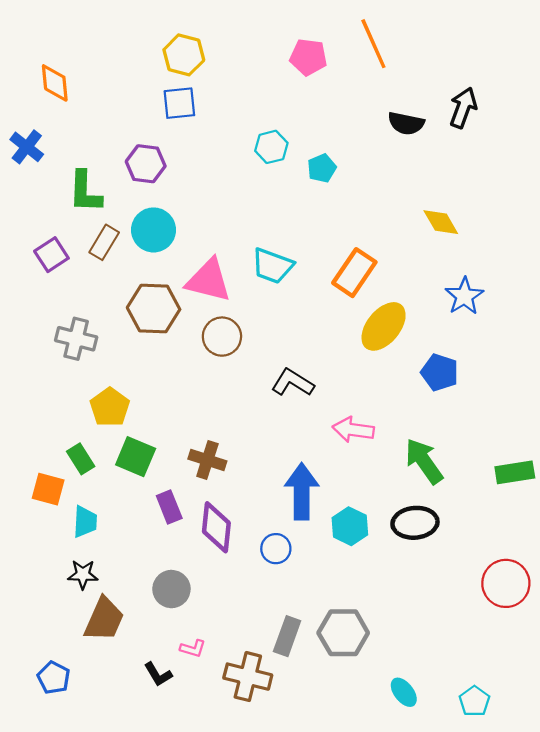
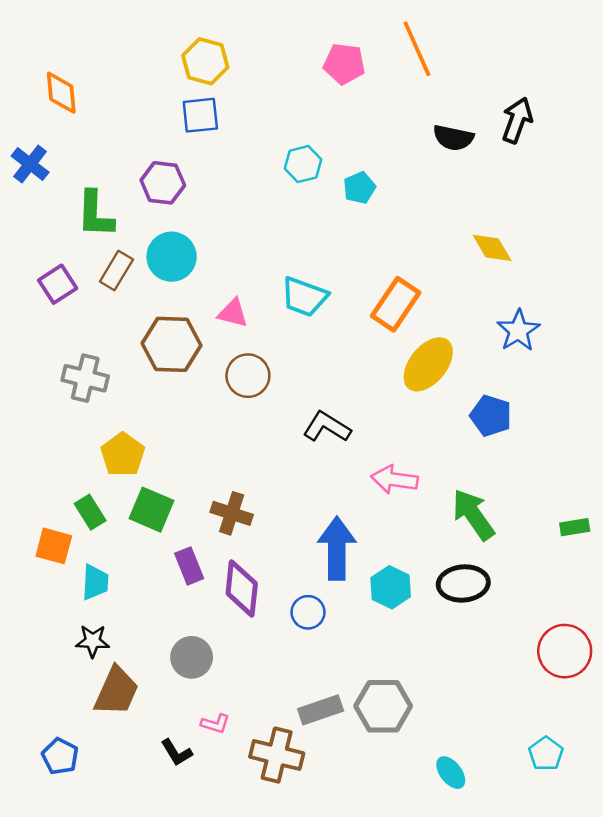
pink triangle: (209, 280) -> (233, 313), size x0.6
green rectangle: (515, 472) -> (575, 527), size x0.7
gray rectangle: (287, 636) -> (321, 710), turned 51
cyan pentagon: (474, 701) -> (546, 754), moved

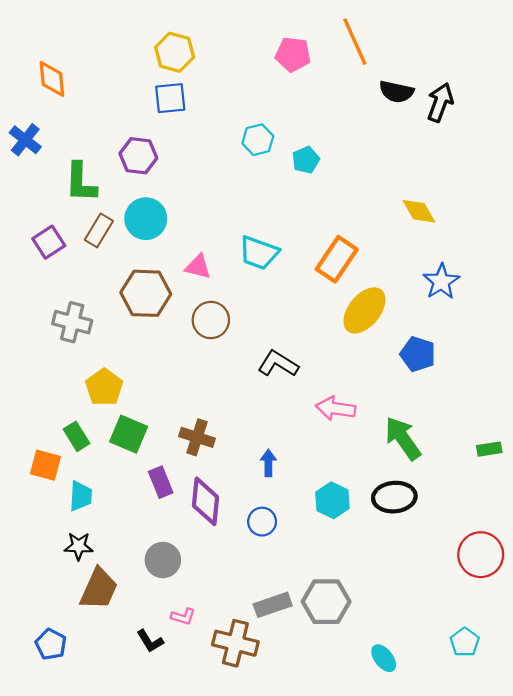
black semicircle: (453, 138) -> (396, 92), moved
blue arrow: (337, 548) -> (268, 463), moved, size x0.5

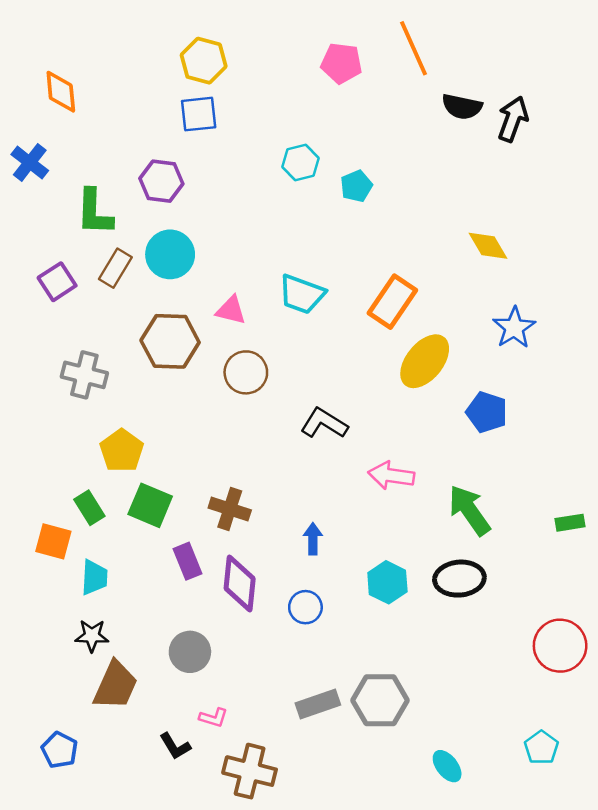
brown cross: (235, 643) -> (250, 771), moved

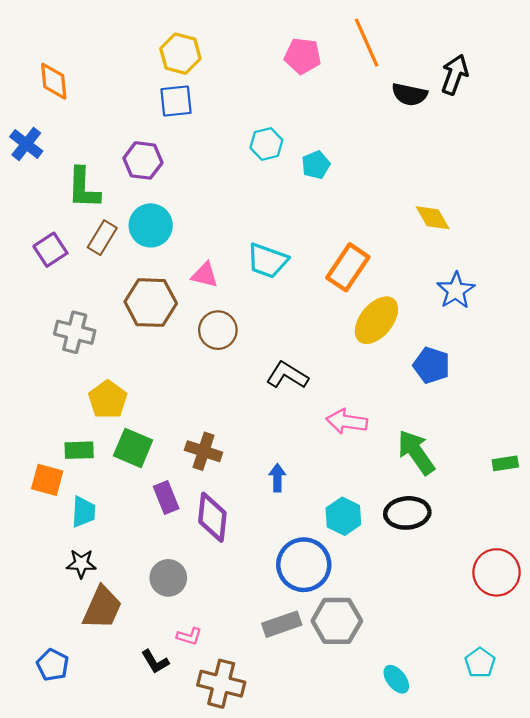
black arrow: (513, 119) -> (455, 75), moved
green rectangle: (89, 508) -> (79, 450), turned -60
blue circle: (305, 607) -> (304, 565), moved, size x1.8

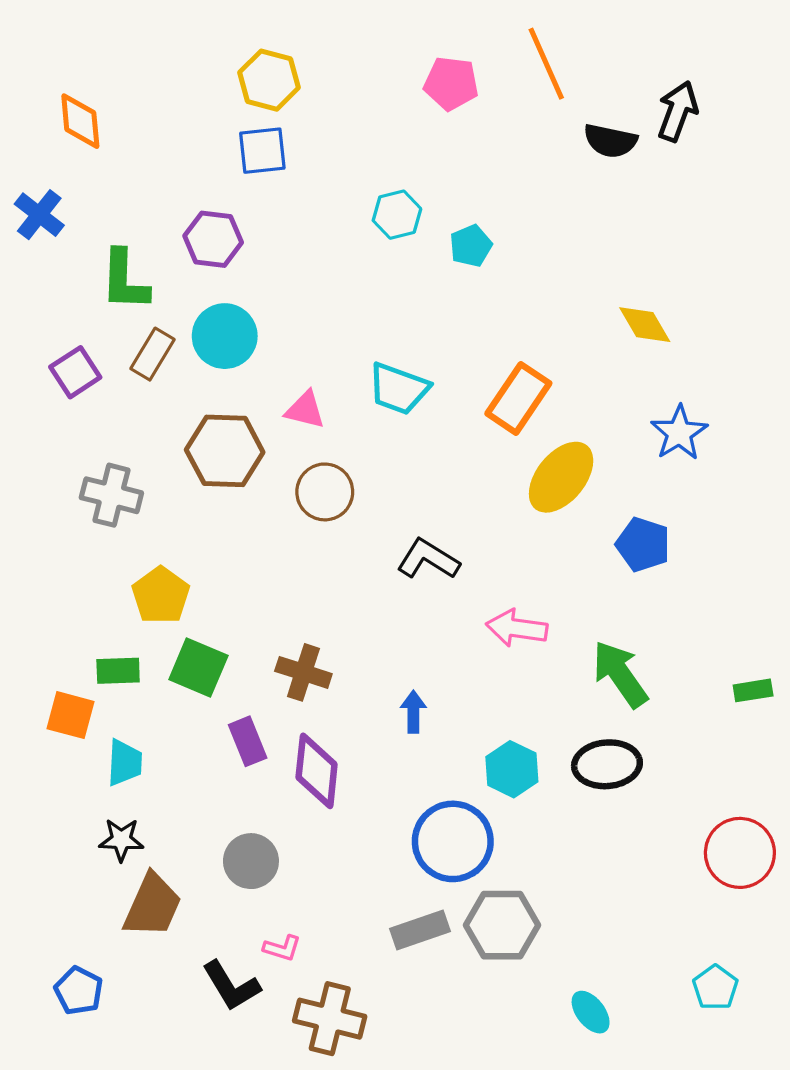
black L-shape: (155, 662) -> (231, 986), size x1.4

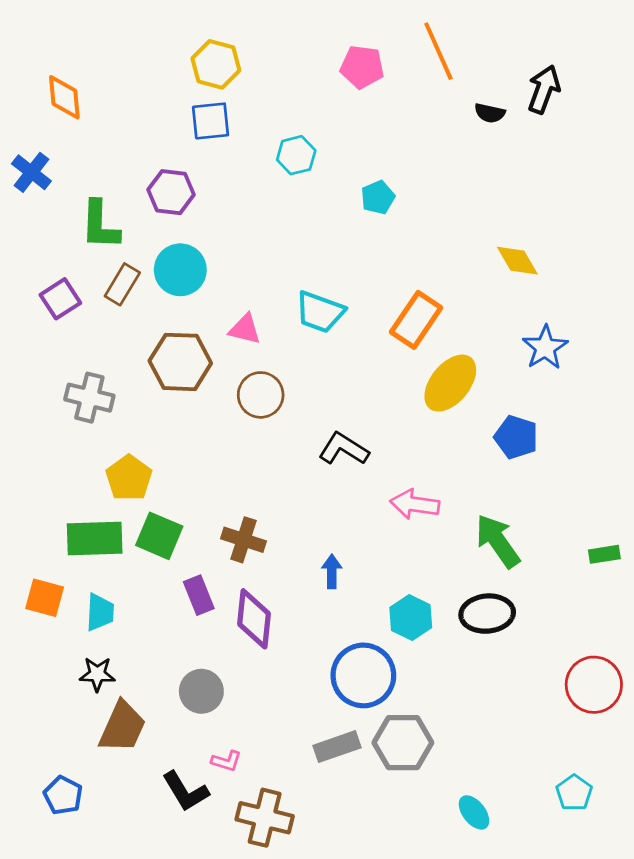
black semicircle: (610, 141) -> (490, 113), size x0.7
cyan hexagon: (397, 215) -> (296, 155), moved
green rectangle: (118, 671) -> (95, 538), size x1.6
orange square: (70, 715) -> (45, 598), moved

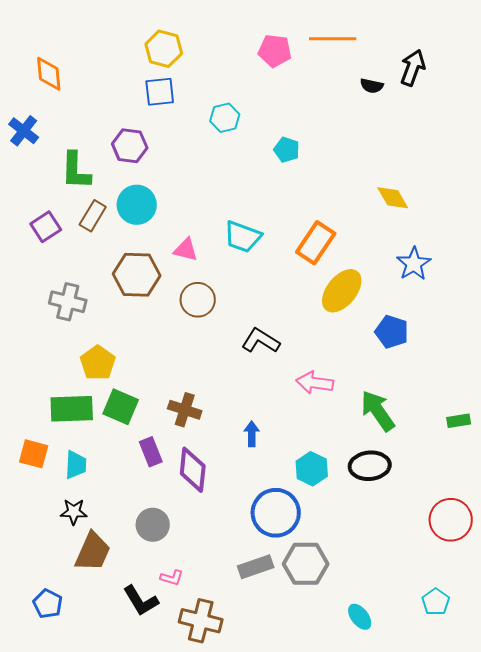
orange line: (438, 51) -> (333, 39), turned -66
cyan pentagon: (378, 197) -> (287, 150), turned -30

